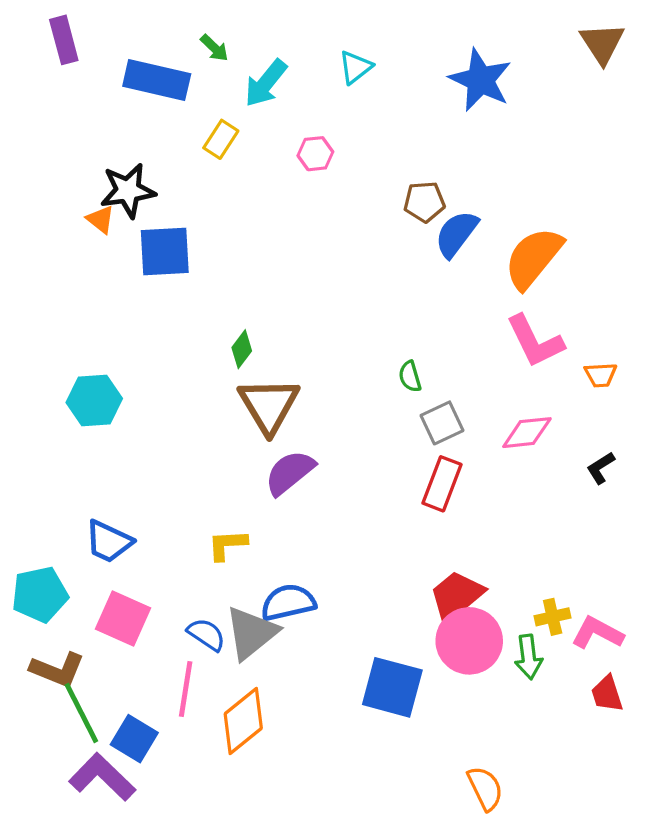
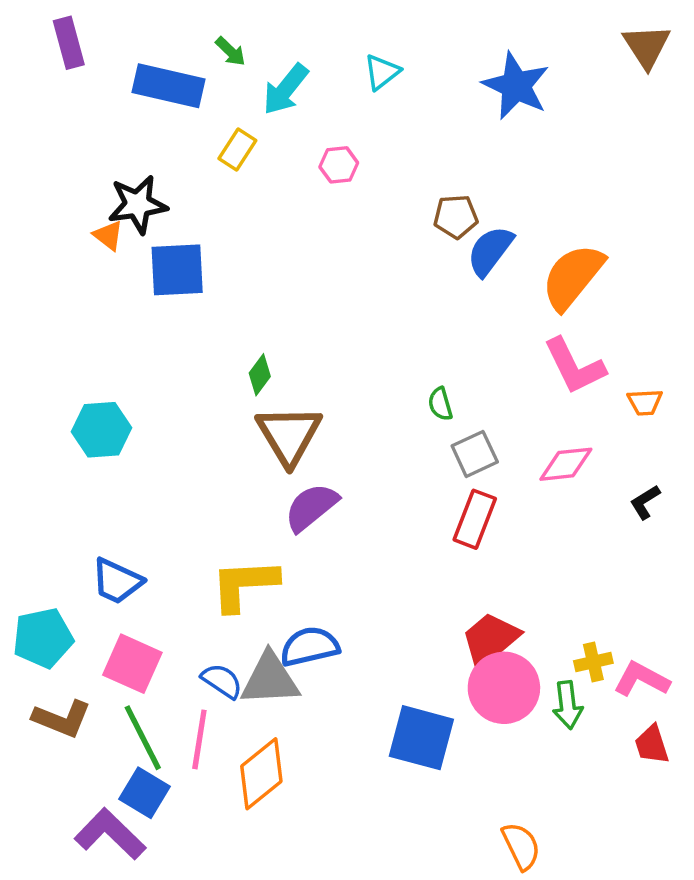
yellow L-shape: (227, 545) -> (244, 585), size x1.6
gray triangle: (251, 633) -> (270, 679), turned 36
green line: (81, 713) -> (143, 738), moved

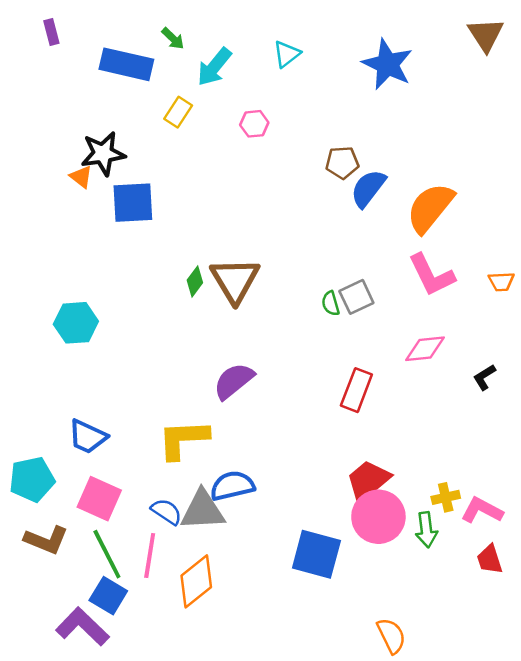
purple rectangle: (69, 43) -> (51, 32), size x0.7
orange trapezoid: (645, 402) -> (501, 281), moved
brown triangle: (289, 435) -> (235, 280), moved
gray square: (475, 454) -> (356, 297), moved

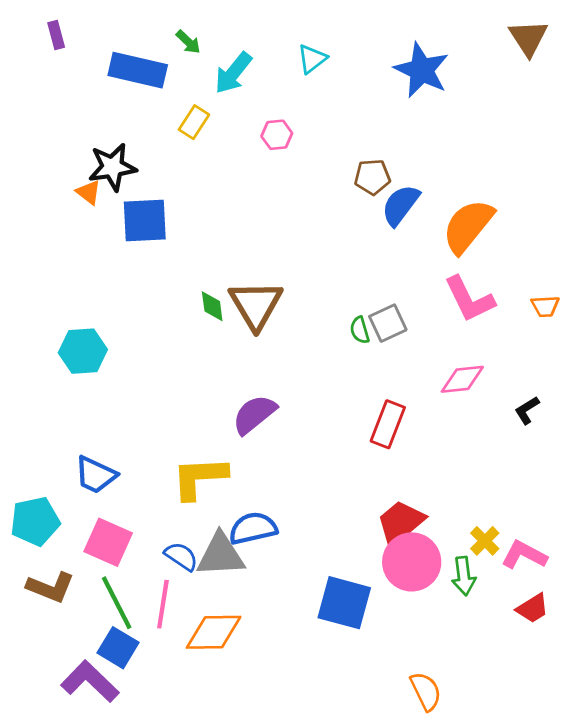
green diamond: (195, 281) -> (212, 306), turned -44
yellow cross: (446, 497) -> (485, 541), turned -32
red trapezoid: (490, 559) -> (533, 608), turned -104
orange diamond: (196, 581) -> (214, 632), turned 38

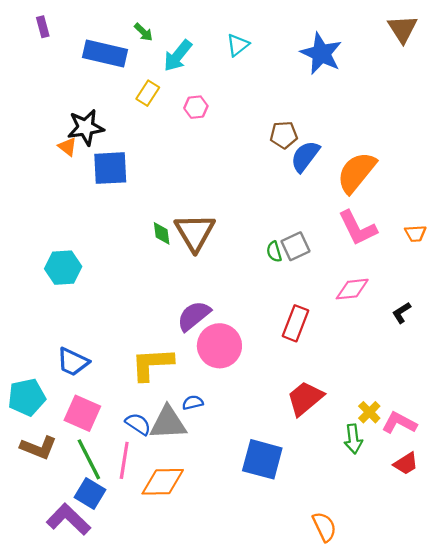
pink hexagon: (277, 135) -> (196, 107), moved
blue semicircle: (253, 528) -> (193, 403), size x0.6
pink circle: (412, 562) -> (219, 346), moved

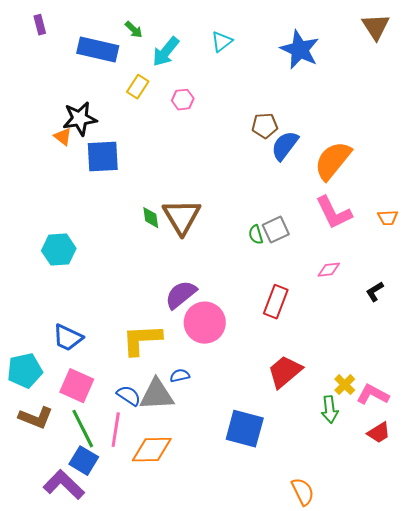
pink diamond: (352, 289) -> (329, 270), size x0.7

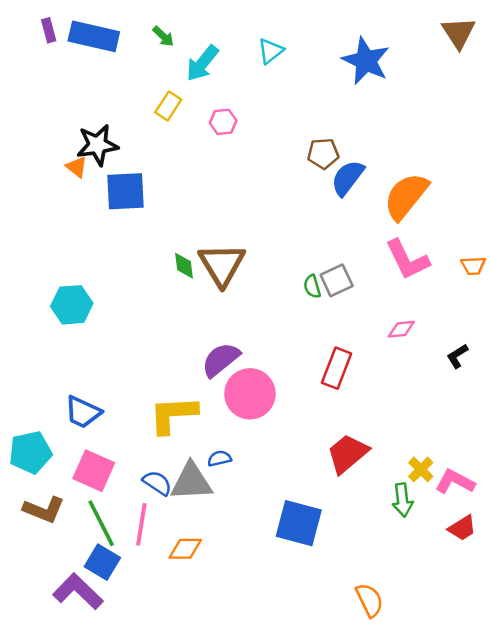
blue rectangle: (98, 50) -> (94, 36), moved
orange diamond: (152, 450) -> (185, 549), size x0.7

